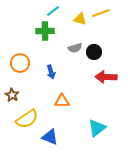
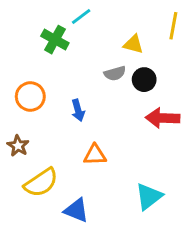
yellow line: (101, 13) -> (173, 26), moved, turned -60
yellow triangle: (80, 19) -> (133, 44), moved
green cross: (45, 31) -> (55, 40), moved, turned 30

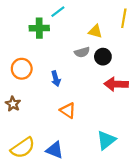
green cross: (55, 40) -> (39, 28), turned -30
orange triangle: (95, 155) -> (68, 110), turned 35
yellow semicircle: (41, 183) -> (23, 148), moved

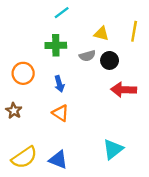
yellow line: (124, 18) -> (134, 31), moved
green cross: (39, 28) -> (56, 45), moved
orange triangle: (68, 110) -> (60, 113), moved

